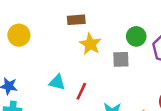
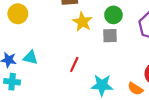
green circle: (136, 36) -> (113, 15), moved
cyan triangle: (57, 82) -> (31, 58), moved

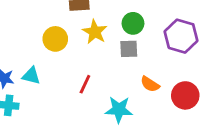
yellow circle: (18, 14) -> (55, 39), moved
orange semicircle: (135, 89) -> (150, 84), moved

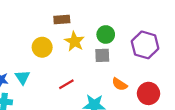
cyan triangle: (31, 76) -> (22, 77), turned 42
red line: (85, 84) -> (66, 84), turned 35

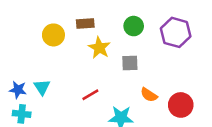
green circle: (106, 35) -> (134, 26), moved
purple hexagon: (145, 45) -> (176, 32), moved
yellow circle: (42, 47) -> (53, 35), moved

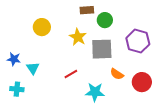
brown rectangle: (85, 24) -> (87, 10), moved
purple hexagon: (176, 32) -> (138, 41), moved
gray square: (130, 63) -> (102, 49), size x1.6
blue star: (18, 90) -> (14, 59), moved

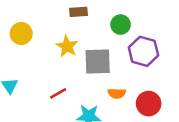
green circle: (105, 20) -> (121, 25), moved
orange semicircle: (117, 74) -> (117, 93), turned -32

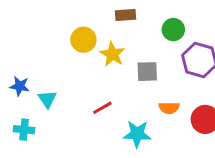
yellow circle: (21, 33) -> (83, 40), moved
gray square: (98, 62) -> (147, 72), size x0.7

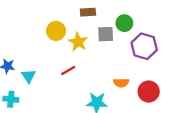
gray square: (147, 72) -> (106, 34), moved
red line: (102, 108) -> (68, 71), moved

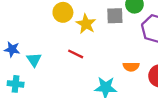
red line: (68, 71) -> (76, 54), turned 56

